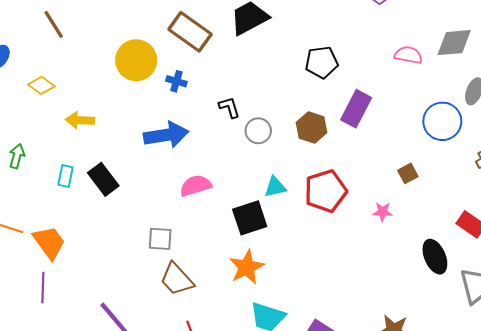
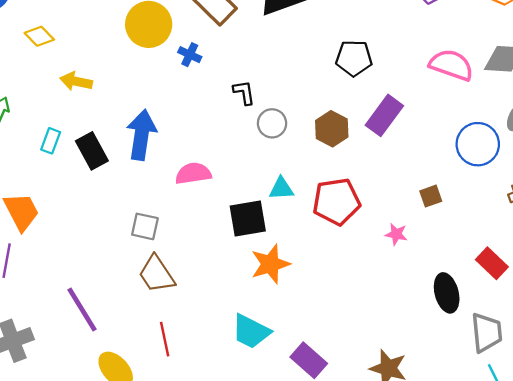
pink semicircle: (408, 55) -> (451, 65), size x1.4
blue arrow: (166, 135) -> (141, 135), moved, turned -81
orange star: (247, 267) -> (270, 264), moved

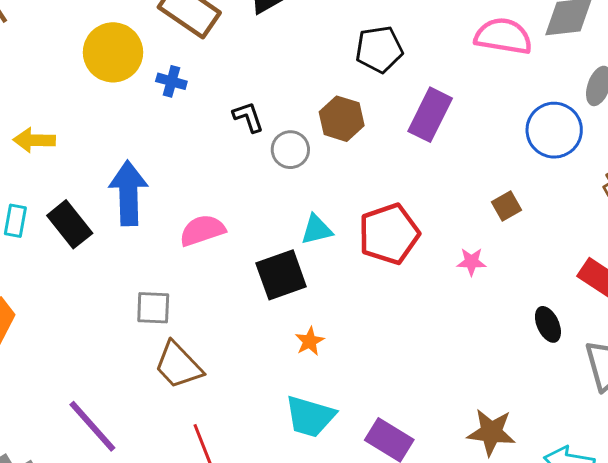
brown hexagon: (332, 129) -> (342, 119), moved
orange star: (270, 264) -> (310, 341), moved, size x0.6
black ellipse: (447, 293) -> (548, 324), size x0.7

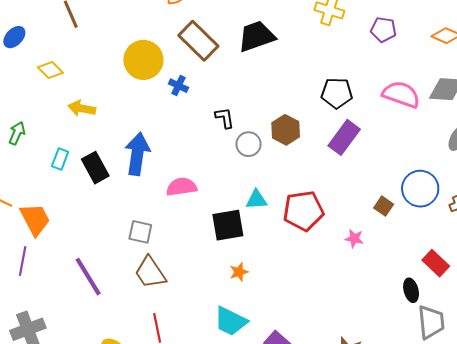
black pentagon: (379, 49) -> (337, 93), moved
blue circle: (554, 130) -> (420, 189), moved
brown square: (506, 206) -> (384, 206), turned -36
black ellipse: (548, 324) -> (411, 290), moved
purple line: (92, 426) -> (88, 277), moved

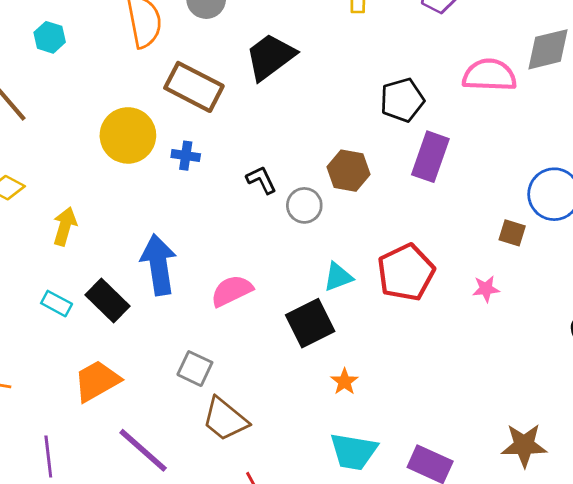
yellow arrow: (82, 108) -> (65, 226), turned 112
cyan rectangle: (60, 159) -> (57, 304), turned -65
orange trapezoid: (35, 219) -> (97, 381), moved, turned -75
gray square: (140, 232) -> (195, 369), turned 30

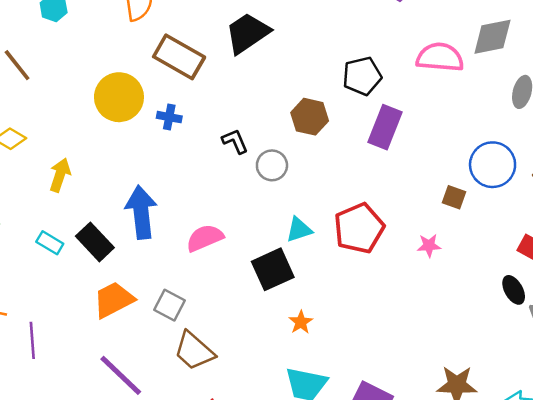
brown hexagon: (348, 171) -> (310, 117), moved
orange trapezoid: (97, 381) -> (114, 300), moved
purple line: (48, 457) -> (32, 340), moved

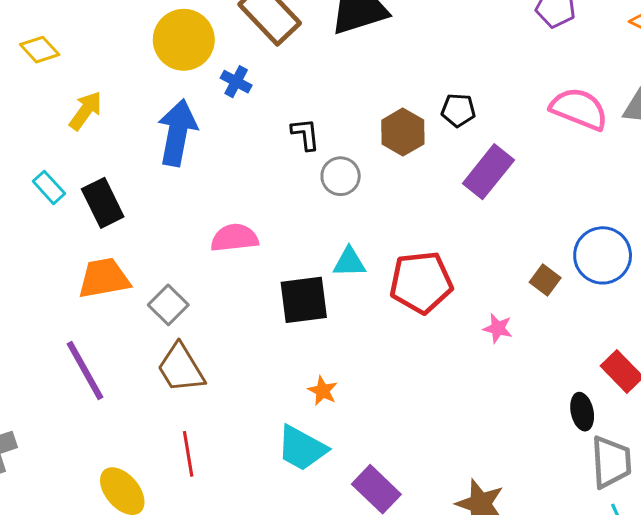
black pentagon: (362, 76) -> (458, 110), moved, size x0.7
blue arrow: (141, 212) -> (177, 133), moved
orange star: (301, 322) -> (323, 391), moved, turned -30

